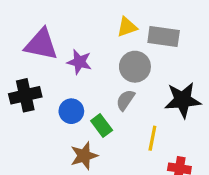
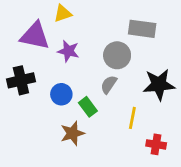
yellow triangle: (127, 27) -> (63, 13), moved

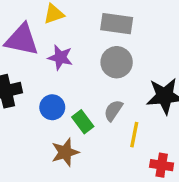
gray rectangle: (142, 29) -> (117, 24), moved
gray semicircle: (109, 85) -> (113, 110), moved

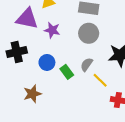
yellow line: (134, 135) -> (100, 80), turned -56
brown star: (65, 152) -> (32, 94), moved

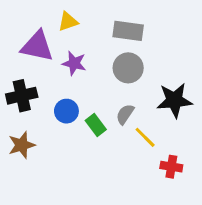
brown star: (32, 94) -> (22, 145), moved

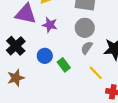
black cross: (22, 96) -> (16, 46), turned -30
gray semicircle: (125, 114) -> (87, 48), moved

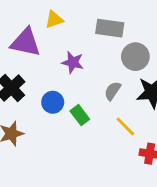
purple star: (50, 25) -> (73, 62), moved
gray circle: (85, 28) -> (135, 57), moved

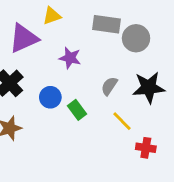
purple triangle: (26, 42) -> (24, 38), turned -36
gray circle: (135, 57) -> (136, 38), moved

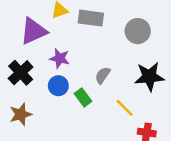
gray rectangle: (107, 24) -> (91, 18), moved
purple star: (70, 58) -> (60, 58), moved
gray semicircle: (109, 86) -> (103, 75), moved

